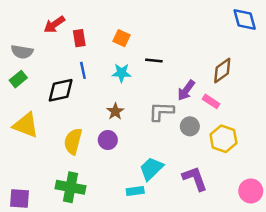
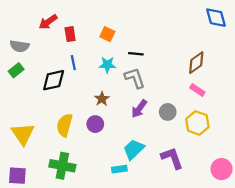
purple arrow: (186, 90) -> (139, 109), moved
pink rectangle: (211, 101) -> (197, 90), moved
gray L-shape: (161, 111) -> (135, 78), moved, turned 70
yellow triangle: (26, 125) -> (23, 134), moved, turned 35

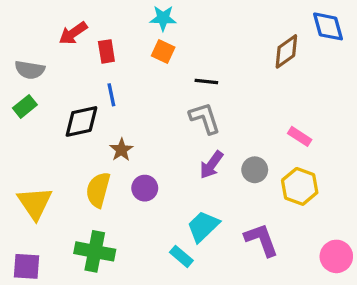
brown diamond: (196, 63) -> (286, 51), moved
cyan star: (107, 65) -> (163, 18), moved
brown star: (102, 99) -> (121, 150), moved
cyan rectangle: (119, 169) -> (181, 256), turned 48

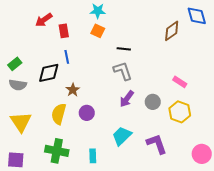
gray semicircle: (30, 70) -> (18, 85), moved
cyan rectangle: (181, 256) -> (93, 156), moved, turned 48

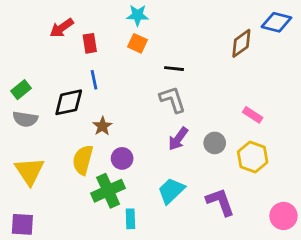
blue diamond: (197, 16) -> (276, 22), turned -60
green cross: (57, 151) -> (108, 191), moved, turned -35

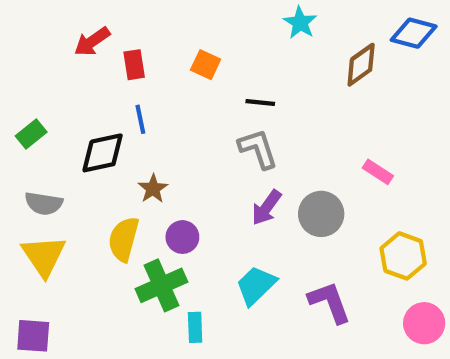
cyan star: (138, 15) -> (300, 23), moved, turned 30
gray semicircle: (25, 119) -> (44, 203), moved
gray circle: (215, 143) -> (321, 214), size x1.4
yellow hexagon: (253, 157) -> (403, 256), moved

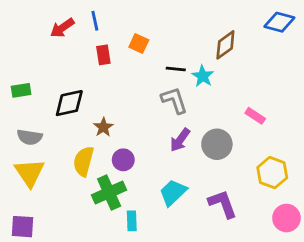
cyan star: (300, 23) -> (203, 76), moved
red rectangle: (134, 65) -> (103, 55), moved
brown diamond: (361, 65) -> (225, 45), moved
blue line: (140, 119) -> (95, 21), moved
green rectangle: (31, 134) -> (21, 90), turned 30

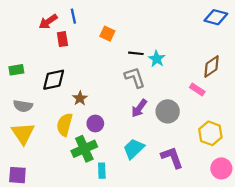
brown diamond: (225, 45) -> (211, 67), moved
red rectangle: (103, 55) -> (62, 39), moved

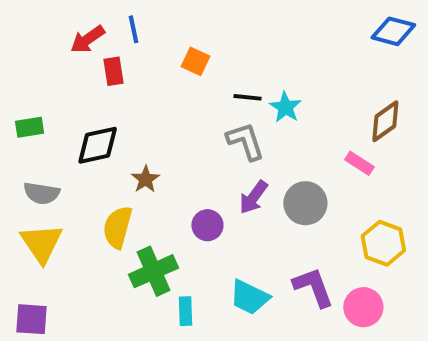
purple circle: (95, 124) -> (207, 225), moved
cyan trapezoid: (134, 149) -> (249, 297), moved, turned -110
pink circle: (221, 168) -> (363, 307), moved

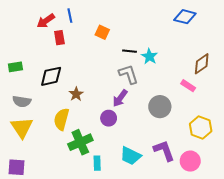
blue diamond: (393, 31) -> (185, 17), moved
purple arrow: (253, 197) -> (120, 98), moved

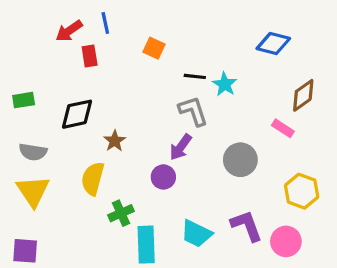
blue diamond: (185, 17) -> (273, 43), moved
green cross: (80, 142) -> (121, 213), size x0.7
cyan rectangle: (97, 163) -> (146, 245), size x1.6

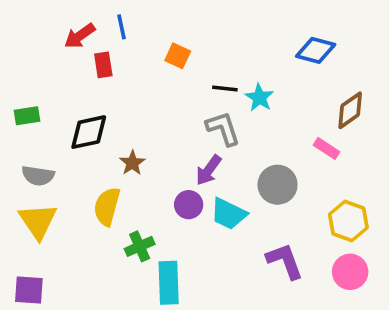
cyan trapezoid: (196, 234) -> (229, 214), moved
pink circle: (286, 241) -> (350, 272), moved

